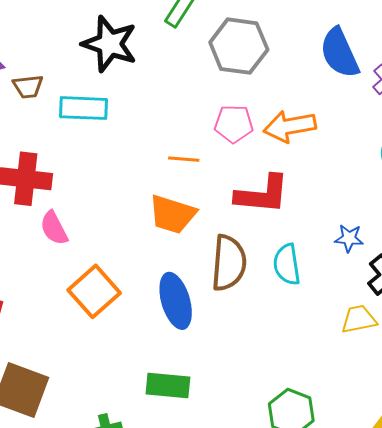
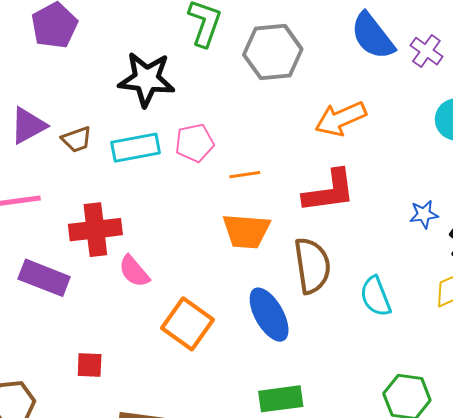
pink pentagon: (234, 124) -> (195, 143), moved
cyan semicircle: (287, 264) -> (376, 296), moved

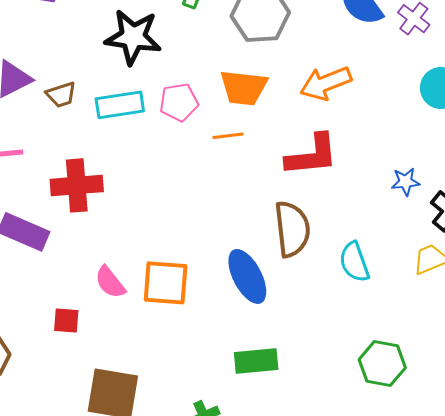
orange trapezoid: (246, 231) -> (244, 88), moved
pink semicircle: (134, 271) -> (110, 282), moved
orange square: (188, 324) -> (166, 283), turned -33

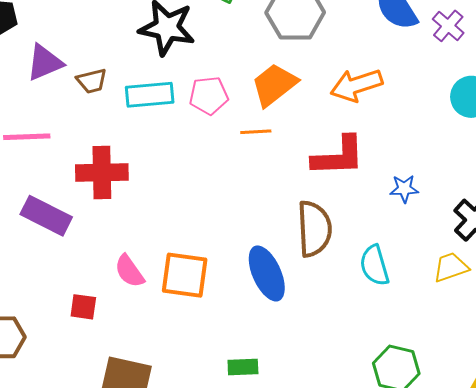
orange trapezoid: (244, 88) -> (274, 85), turned 132
blue star: (405, 182) -> (404, 189), moved
green rectangle: (256, 361) -> (243, 367), moved, size x0.7

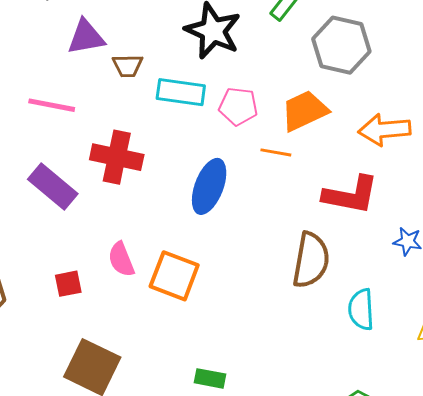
blue ellipse: (267, 273) -> (209, 186), moved, turned 32
red square: (83, 307) -> (68, 284), turned -32

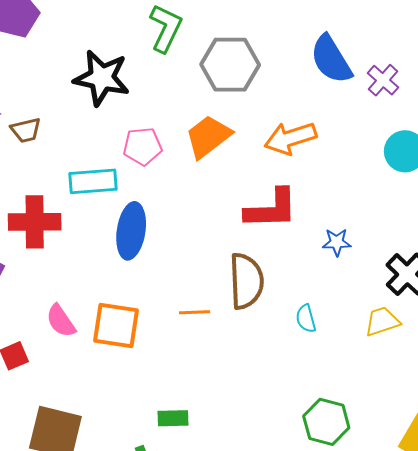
cyan rectangle: (181, 92) -> (93, 181), moved
orange line: (276, 152) -> (195, 312), moved
cyan semicircle: (361, 309) -> (306, 319), size x0.7

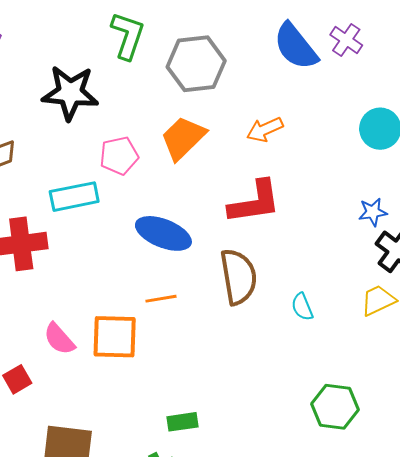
purple cross: (383, 80) -> (346, 40), moved
orange arrow: (290, 138) -> (265, 129), size x0.7
blue ellipse: (131, 231) -> (163, 233), moved, turned -70
blue star: (337, 242) -> (373, 212), moved
orange line: (195, 312) -> (161, 299), moved

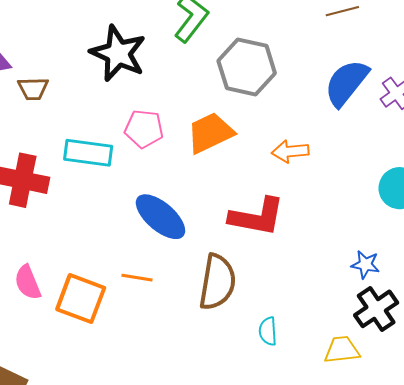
blue semicircle: (296, 46) -> (346, 83), turned 58

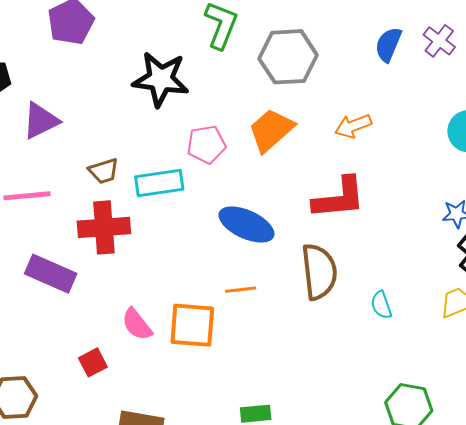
blue semicircle: (346, 83) -> (388, 45), size x0.7
brown trapezoid: (33, 89) -> (104, 171), moved

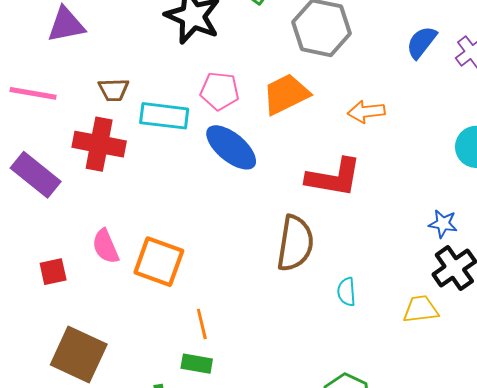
blue ellipse: (246, 224) -> (231, 147), moved
orange line: (241, 290) -> (202, 324), moved, turned 68

